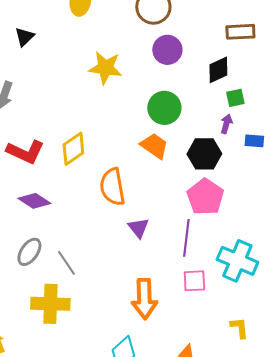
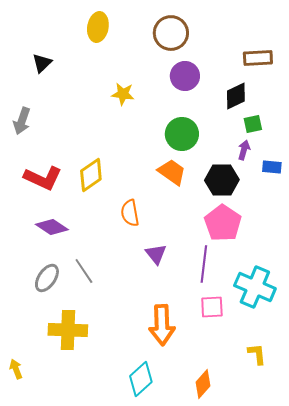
yellow star: (105, 68) -> (123, 94), size x0.7
orange semicircle: (112, 187) -> (130, 213), size x0.7
gray line: (66, 263) -> (84, 271), moved

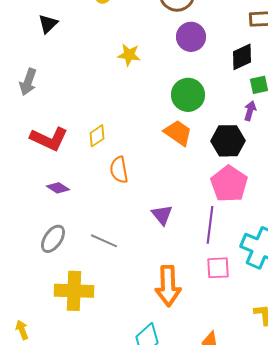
yellow diamond: (91, 175) -> (97, 136), size x0.7
orange semicircle: (130, 213) -> (119, 170), moved
purple diamond: (52, 227) -> (58, 188), size x0.7
gray line: (84, 271) -> (104, 241), moved, turned -32

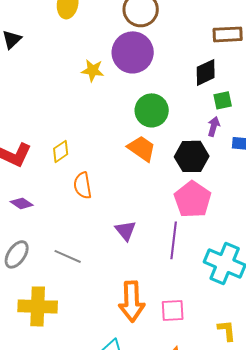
purple circle: (191, 37) -> (133, 52), moved, size x1.4
pink square: (218, 268) -> (173, 310), moved

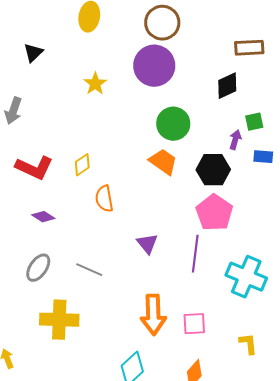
yellow star: (93, 70) -> (95, 84), moved, turned 30
green square: (223, 100) -> (254, 122), moved

